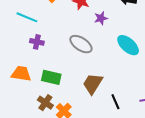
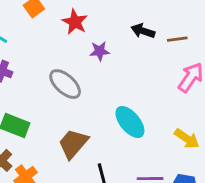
cyan ellipse: (128, 45) -> (130, 122), moved

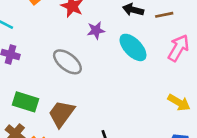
cyan ellipse: (130, 122) -> (133, 47), moved
brown trapezoid: (73, 144) -> (62, 114), moved

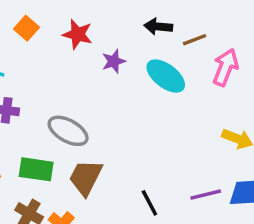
brown line: (164, 15) -> (194, 40), moved
gray ellipse: (67, 62) -> (68, 131), moved

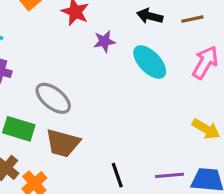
brown line: (194, 40) -> (192, 19), moved
brown trapezoid: (86, 177) -> (63, 143), turned -111

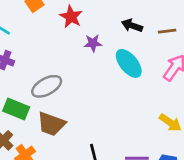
gray ellipse: (53, 98) -> (47, 86), turned -72

